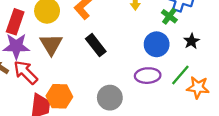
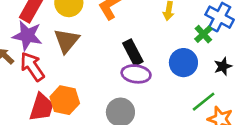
black rectangle: (96, 45) -> (133, 52), moved
purple ellipse: (148, 76) -> (136, 74), moved

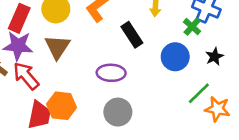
black rectangle: (133, 52) -> (132, 35), moved
purple ellipse: (136, 74) -> (111, 73), moved

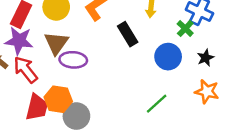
purple ellipse: (111, 73) -> (73, 60), moved
green line: (199, 93) -> (157, 104), moved
orange star: (217, 109) -> (207, 91), moved
gray circle: (118, 112) -> (76, 116), moved

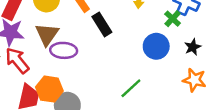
black rectangle: (128, 34) -> (102, 24), moved
green line: (157, 104) -> (131, 88), moved

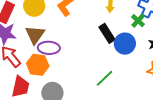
black rectangle: (102, 24) -> (107, 33), moved
orange hexagon: (49, 89) -> (38, 65), moved

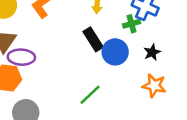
green cross: (138, 21) -> (131, 24), turned 32

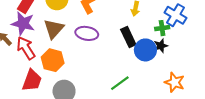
black star: (152, 52) -> (161, 46), moved
purple ellipse: (21, 57) -> (87, 33), moved

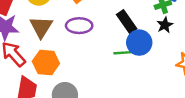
blue circle: (145, 50) -> (139, 43), moved
green line: (120, 83) -> (125, 53), moved, turned 42

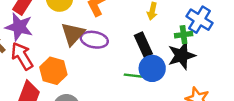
black star: (165, 25) -> (182, 56), size x1.6
brown triangle: (41, 27) -> (73, 34), moved

